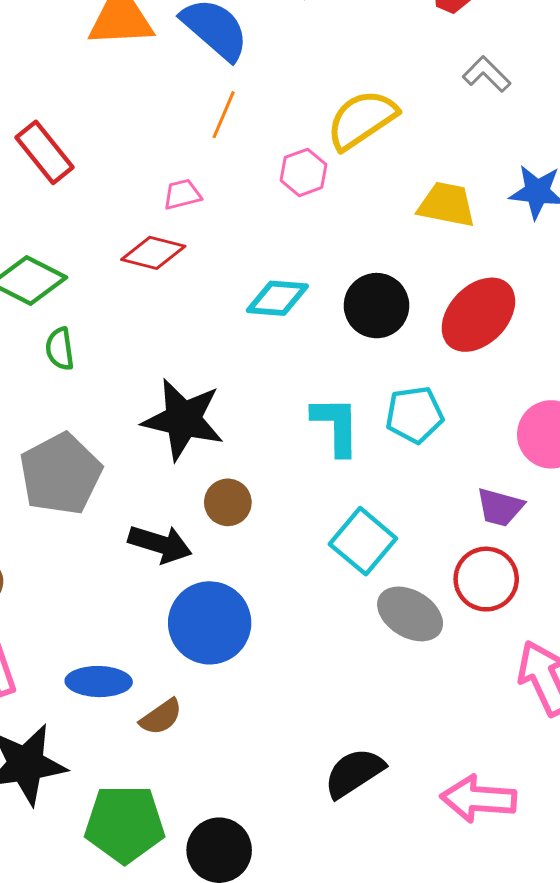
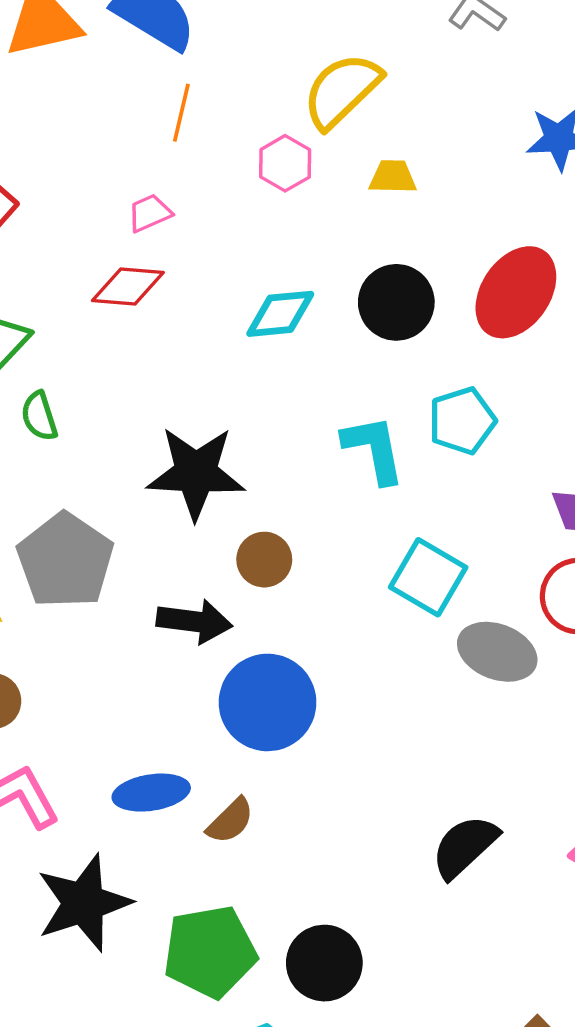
yellow trapezoid: (447, 205) -> (393, 177), moved, size x0.7

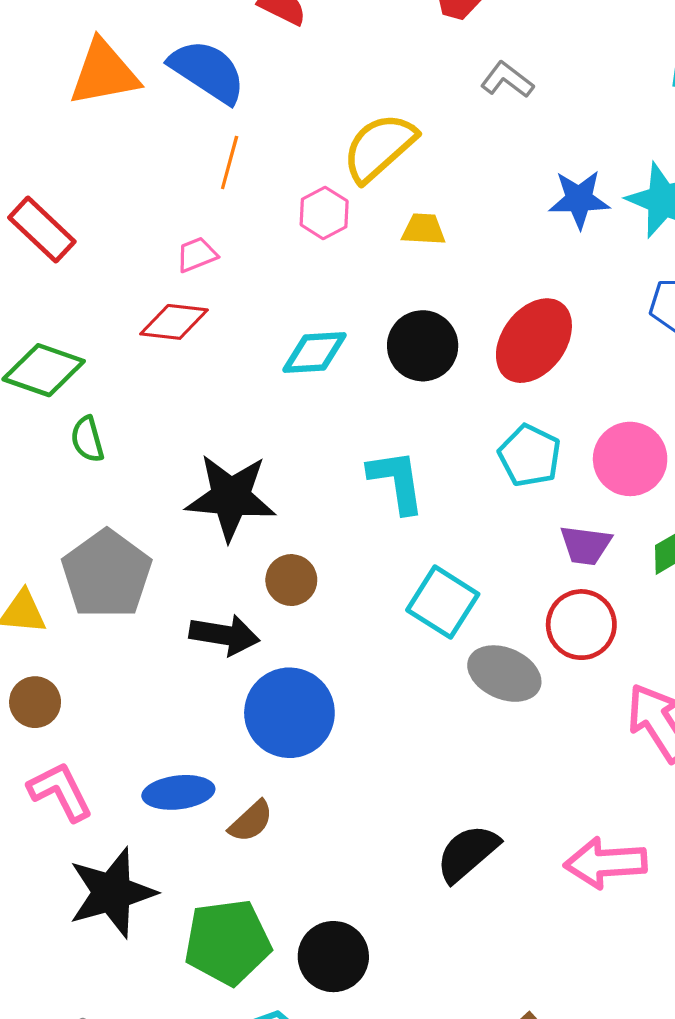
cyan pentagon: (462, 421) -> (530, 456), moved, turned -30

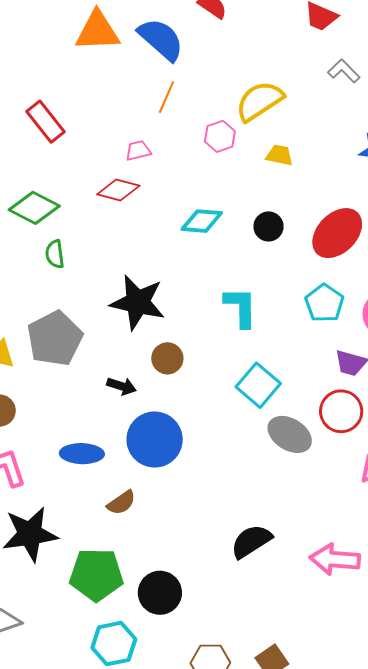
black circle: (423, 346) -> (269, 226), size x0.7
black arrow: (224, 635) -> (122, 386), size x0.7
blue ellipse: (178, 792) -> (82, 454), moved

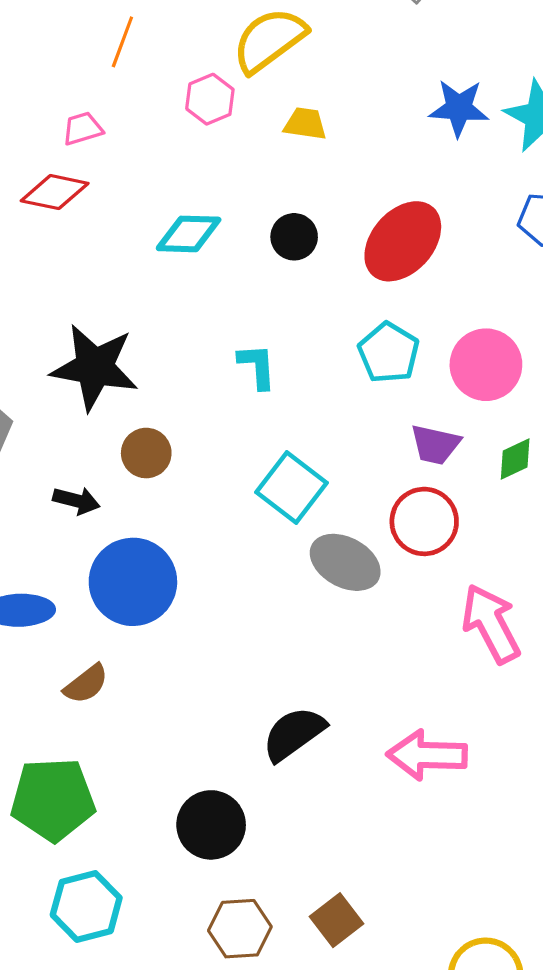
cyan L-shape: (241, 307) -> (257, 366), size x0.7
black circle: (160, 593) -> (211, 825), moved

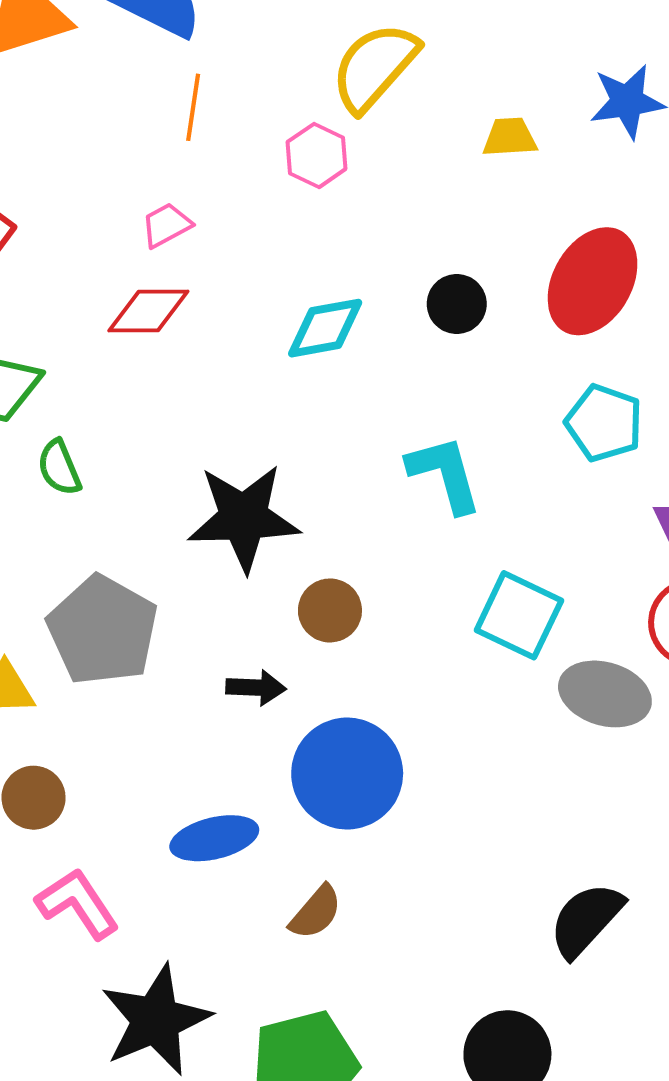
yellow trapezoid: (305, 124) -> (510, 137), moved
cyan L-shape: (257, 366) -> (445, 474), size x1.4

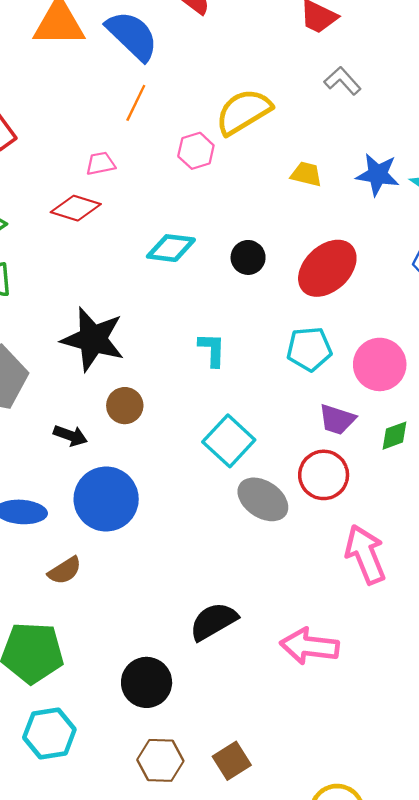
cyan pentagon: (604, 423) -> (309, 349), turned 30
cyan L-shape: (445, 474) -> (212, 350), size x0.7

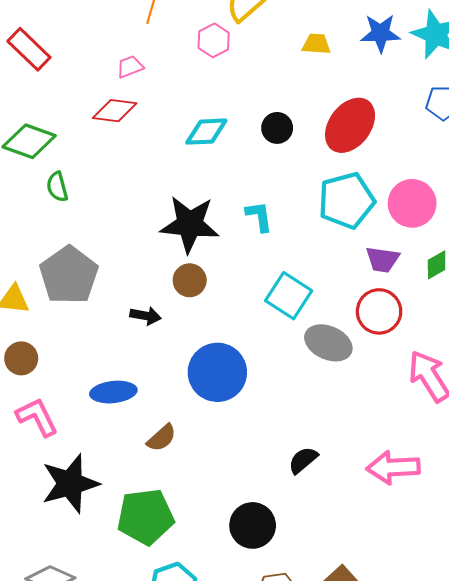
black star: (93, 339) -> (190, 224), moved
cyan pentagon: (309, 349) -> (346, 201), size x1.4
blue circle: (106, 499) -> (217, 372), moved
black semicircle: (213, 621) -> (303, 460), size x0.7

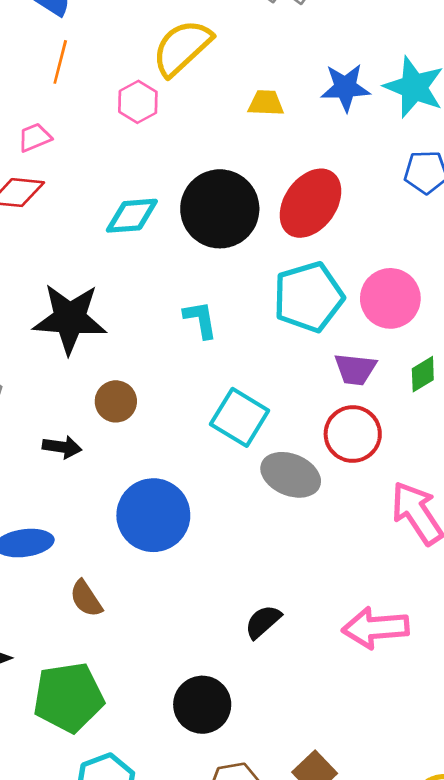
black circle: (277, 128) -> (220, 209), size x2.0
black star: (190, 224) -> (70, 319), moved
brown semicircle: (162, 438) -> (86, 599), turned 100

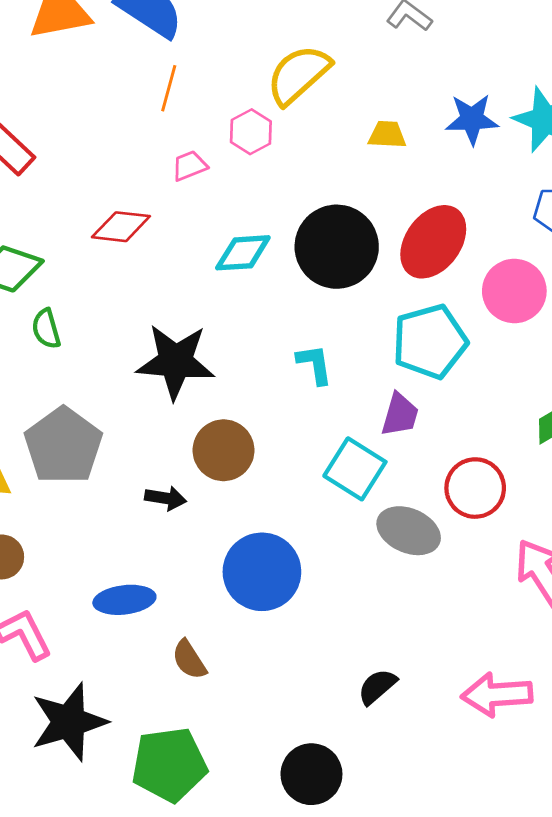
pink trapezoid: (35, 137) -> (189, 166), moved
pink circle: (390, 298) -> (514, 291), moved
purple trapezoid: (355, 369) -> (400, 415), moved, turned -81
brown circle: (116, 401) -> (224, 450), size x1.4

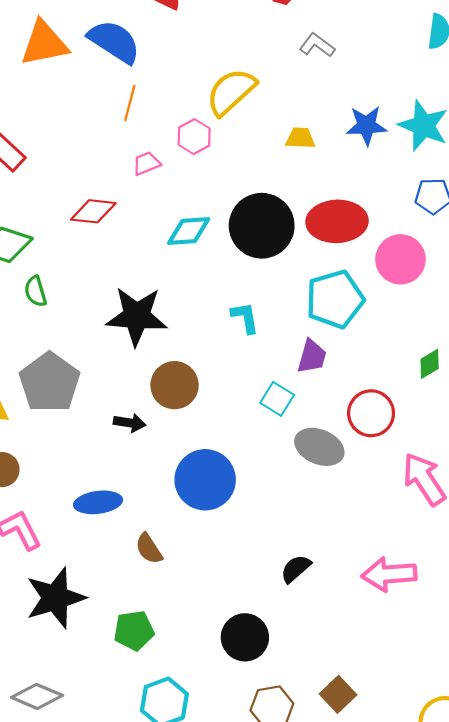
red ellipse: (433, 242) -> (337, 221), turned 52
cyan square: (355, 469) -> (277, 399), size x0.7
green pentagon: (169, 765) -> (134, 631), size x0.7

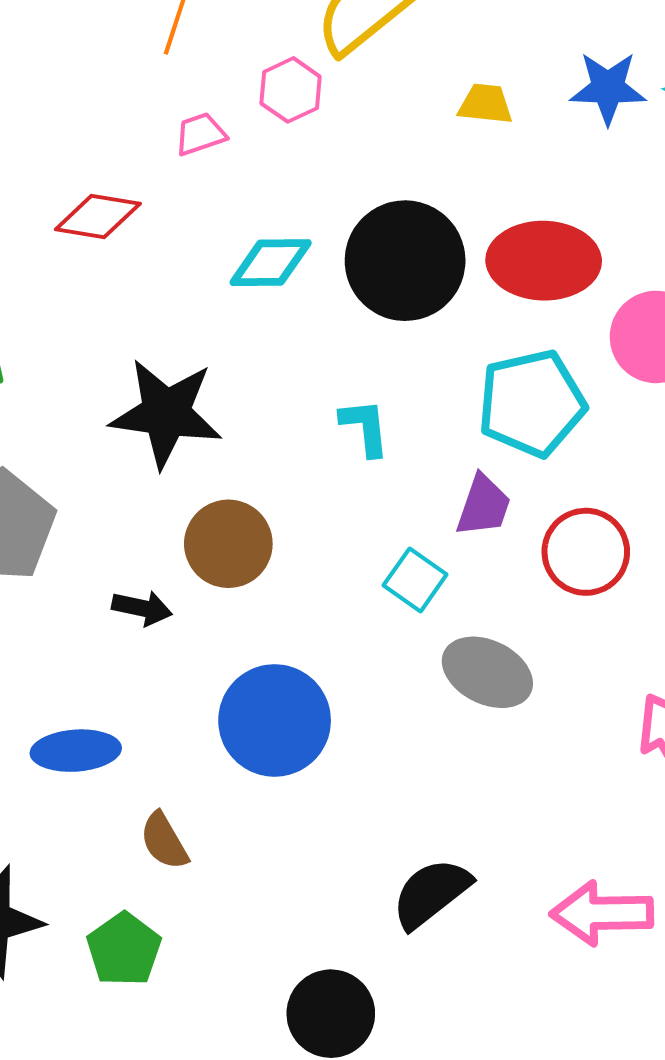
red circle: (371, 413) -> (586, 552), moved
black semicircle: (296, 569) -> (431, 893), size x1.4
green pentagon: (134, 631) -> (124, 949), moved, turned -30

